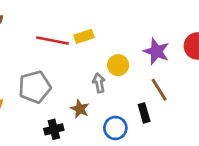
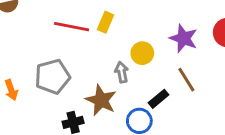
yellow rectangle: (84, 36) -> (105, 22), turned -48
brown star: (80, 109) -> (101, 100), size x1.5
black rectangle: (144, 113) -> (158, 99), moved, turned 66

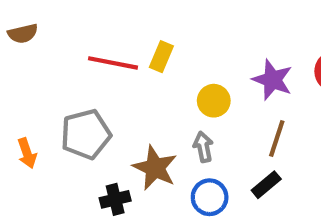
gray arrow: (122, 72) -> (203, 147), moved
brown line: (186, 80) -> (277, 138), turned 50
black rectangle: (158, 99) -> (266, 185), moved

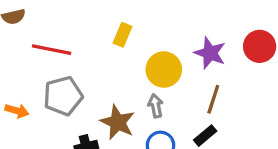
red line: (113, 63) -> (52, 50), moved
yellow circle: (214, 101) -> (164, 69), size x1.4
orange arrow: (27, 153) -> (17, 111), turned -55

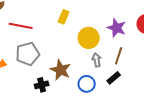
gray arrow: (156, 106) -> (97, 60), moved

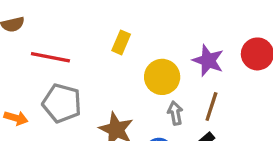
gray pentagon: (28, 54) -> (62, 103), turned 30

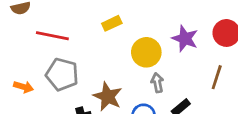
yellow rectangle: (121, 42) -> (112, 23), turned 42
brown line: (211, 106) -> (217, 77), moved

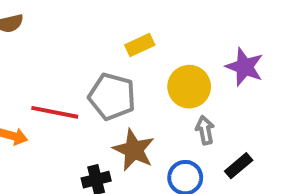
red line: (52, 36) -> (55, 112), moved
gray pentagon: (62, 74) -> (112, 97), moved

